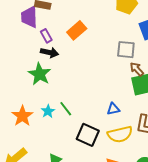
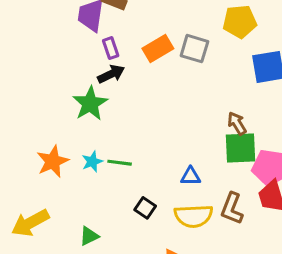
gray square: (126, 50) -> (194, 49), moved
black arrow: (50, 52) -> (111, 74), turned -48
green line: (66, 109) -> (120, 163), turned -56
black square: (88, 135) -> (145, 208), size x0.6

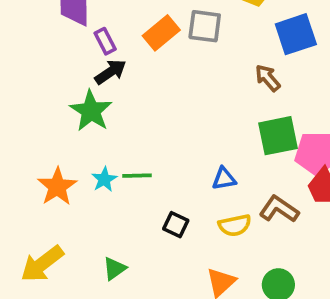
brown arrow: (237, 123) -> (268, 78), moved
brown L-shape: (232, 209) -> (279, 209), turned 112
yellow semicircle: (193, 216) -> (235, 225), size x0.7

